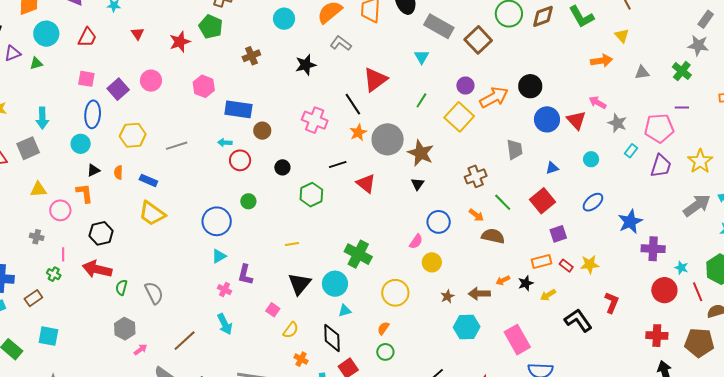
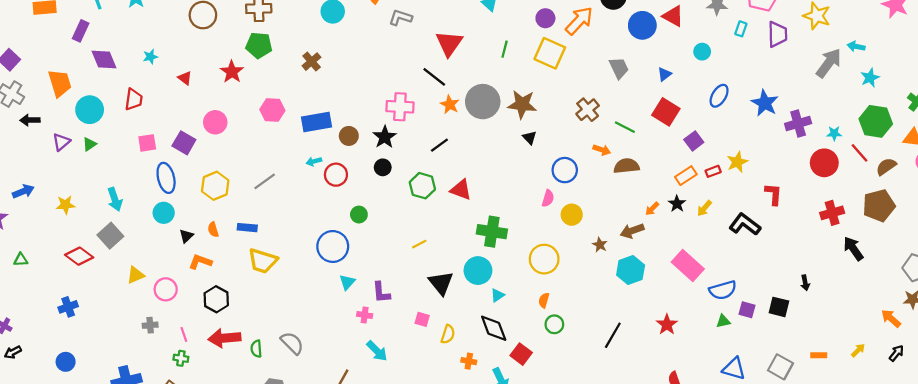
black star: (306, 65) -> (385, 137), moved
red triangle: (366, 183) -> (461, 190), moved
orange L-shape: (84, 193) -> (200, 262), moved, turned -45
red rectangle: (566, 266) -> (713, 171), turned -40

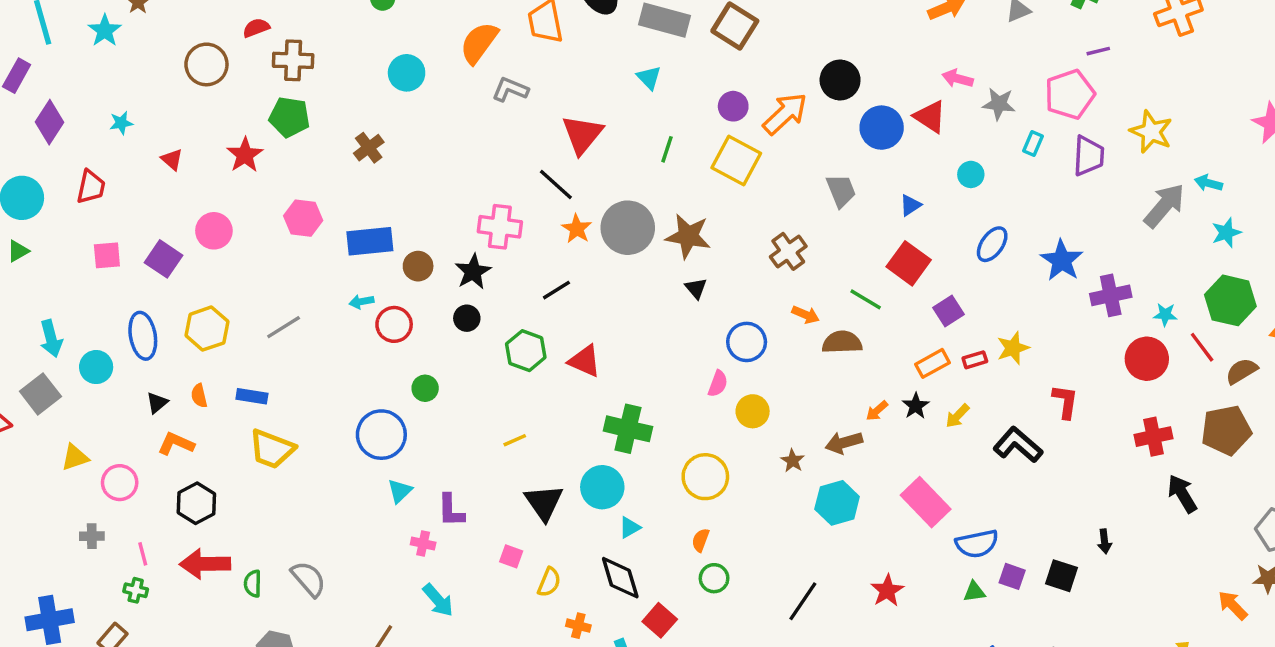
purple diamond: (104, 59) -> (50, 122), turned 52
green line: (625, 127) -> (866, 299), moved
blue ellipse: (166, 178) -> (143, 336), moved
cyan circle: (164, 213) -> (96, 367), moved

